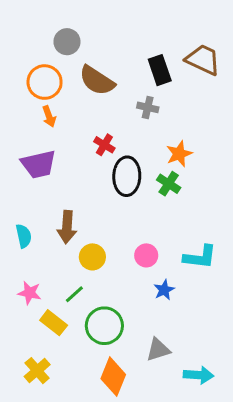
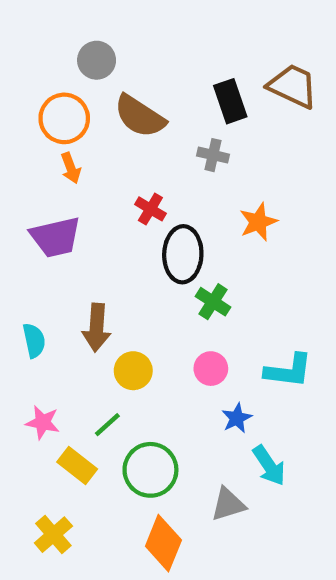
green cross: (169, 184) -> (213, 302), moved
cyan arrow: (199, 375) -> (269, 466), moved, turned 52

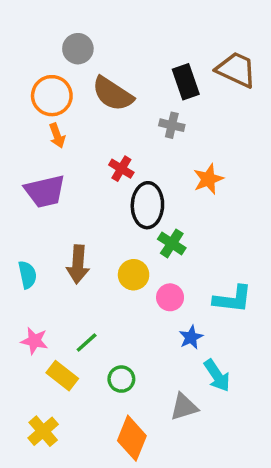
yellow circle: (133, 371) -> (134, 275), moved
green circle: (150, 470) -> (121, 379), size x0.6

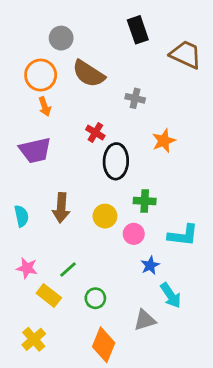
black rectangle: (186, 82) -> (138, 30), moved
green cross: (172, 243) -> (145, 201), moved, turned -30

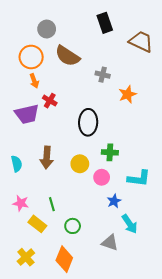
red cross: (95, 133) -> (50, 101), moved
orange star: (164, 141) -> (128, 94), moved
green line: (68, 269) -> (52, 204), turned -64
gray triangle: (145, 320) -> (110, 243), turned 36
orange diamond: (104, 345) -> (64, 259), moved

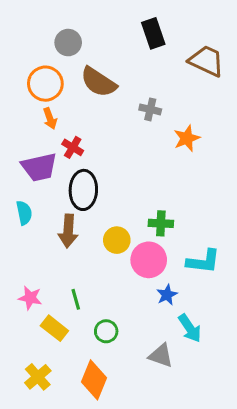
black ellipse: (88, 122) -> (83, 190), moved
cyan semicircle: (17, 164) -> (24, 213), moved
pink circle: (102, 177) -> (149, 260), size x1.5

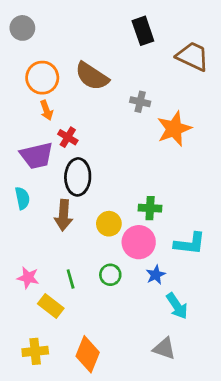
gray circle: (68, 43) -> (22, 28), moved
orange star: (187, 138) -> (174, 129), size x1.4
green circle: (106, 331) -> (110, 275), moved
gray triangle: (161, 356) -> (164, 349), moved
yellow cross: (38, 377) -> (35, 351), turned 35

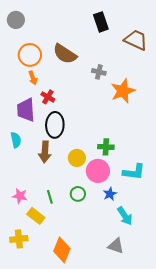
purple trapezoid: (37, 156) -> (26, 110), turned 100
yellow cross: (35, 351) -> (19, 239), moved

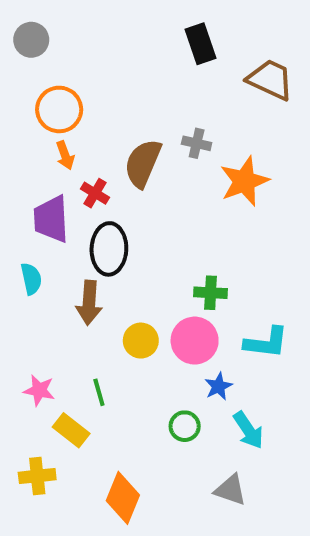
brown semicircle: (65, 54) -> (143, 163), moved, turned 80
yellow circle: (77, 158) -> (141, 341), moved
green circle: (78, 194) -> (185, 426), moved

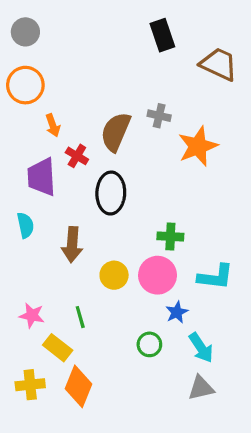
orange circle: (59, 109) -> (25, 85), moved
black ellipse: (109, 249) -> (111, 193), moved
gray triangle: (230, 490) -> (201, 388), moved, turned -32
orange diamond: (123, 498) -> (79, 386), moved

